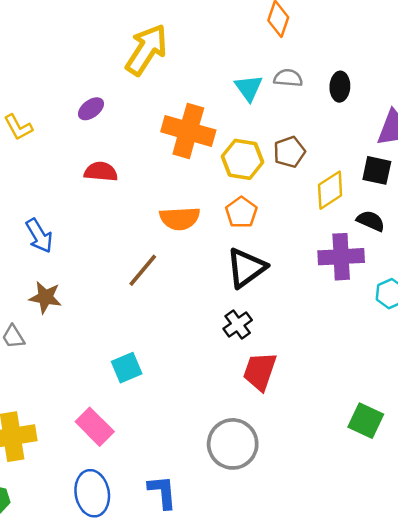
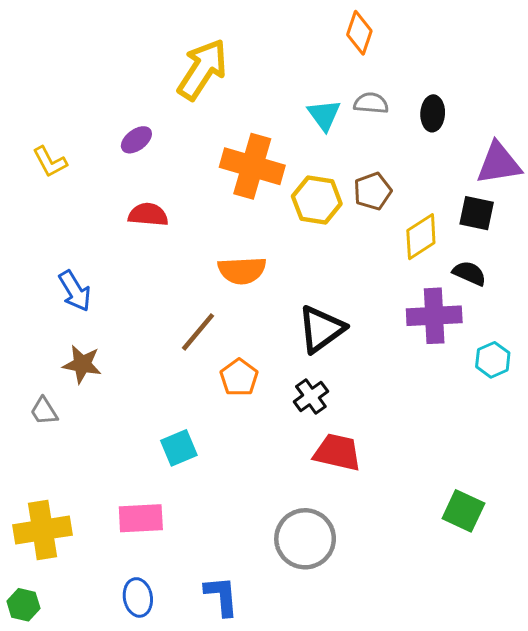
orange pentagon: (241, 212) -> (239, 377), moved
red trapezoid: (260, 371) -> (337, 452), turned 84
pink rectangle: (95, 427) -> (141, 518), turned -48
blue ellipse: (92, 493) -> (138, 597), size x0.7

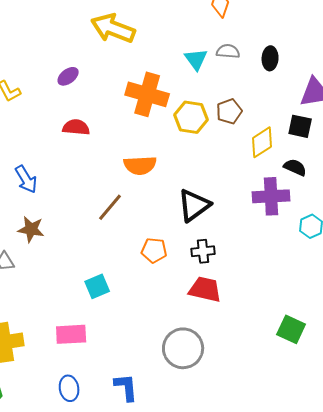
yellow arrow: (202, 69) -> (113, 28), turned -102
orange pentagon: (239, 377) -> (154, 250), moved, turned -30
black cross: (311, 397) -> (203, 251), moved, turned 30

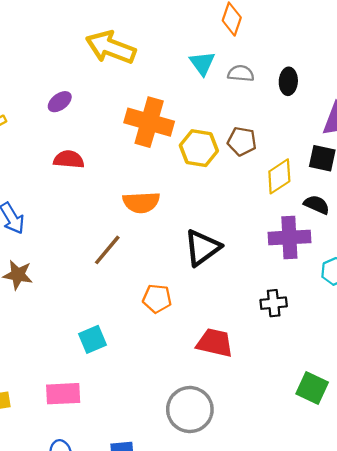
cyan triangle: (196, 59) -> (202, 63), moved
brown pentagon: (229, 111) -> (242, 141), turned 30
black cross: (203, 251) -> (274, 303), moved

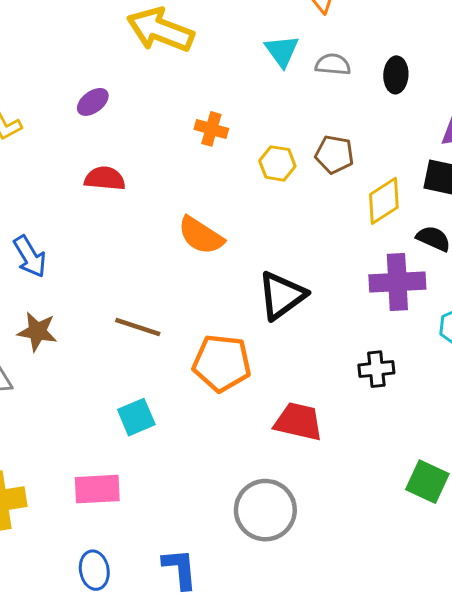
orange cross: (149, 122) -> (211, 129), size x0.5
yellow hexagon: (199, 148) -> (277, 163), size x0.7
orange semicircle: (141, 202) -> (201, 235), turned 36
brown line: (107, 250) -> (138, 327), moved, turned 68
orange pentagon: (157, 299) -> (222, 363), size x1.5

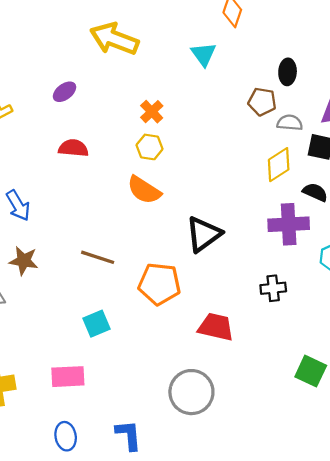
gray semicircle: (333, 64) -> (290, 123), moved
orange cross: (211, 129) -> (152, 112), turned 30
brown pentagon: (334, 154) -> (262, 102), moved
yellow hexagon: (277, 163) -> (150, 147), moved

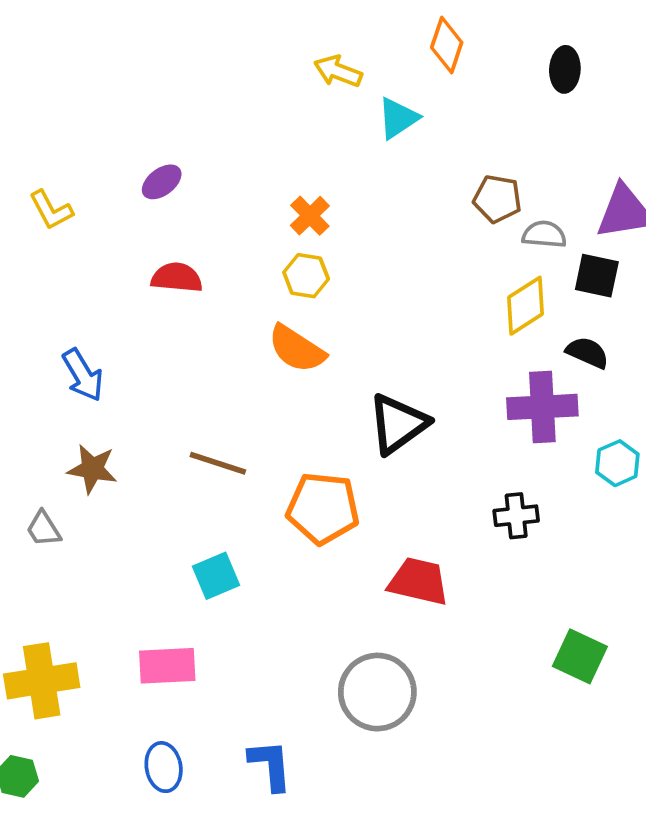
yellow arrow: (114, 39) -> (338, 71), moved, size x0.6
cyan triangle: (204, 54) -> (398, 118), turned 32
black ellipse: (288, 72) -> (565, 69), moved

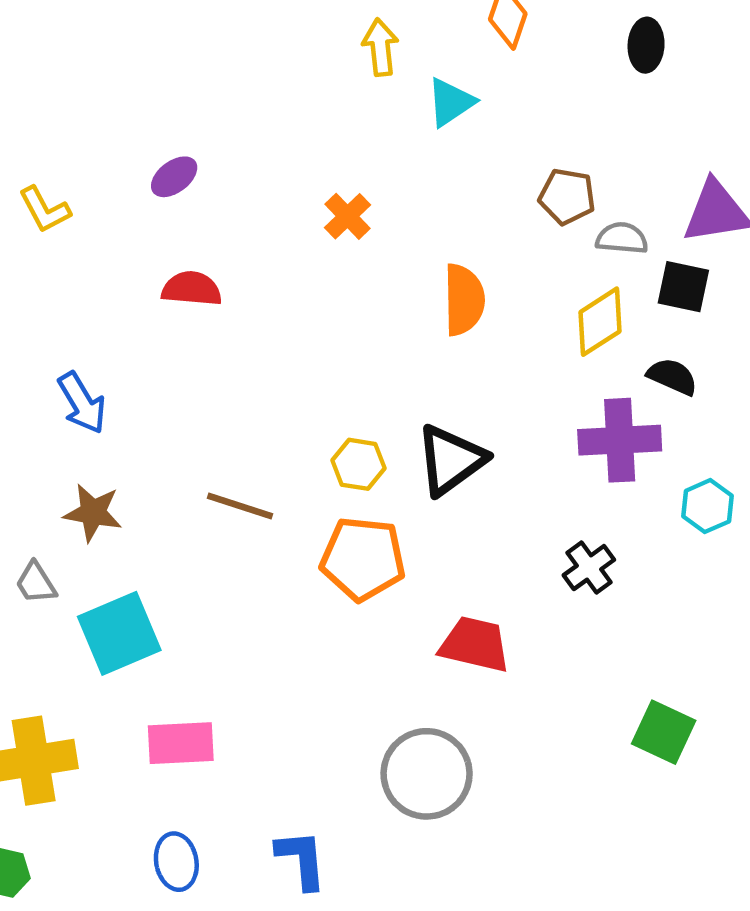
yellow arrow: (338, 71) -> (380, 47), turned 63
yellow hexagon: (306, 276) -> (358, 464), moved
orange semicircle: (297, 349) -> (464, 300), moved, turned -124
black cross: (516, 516) -> (589, 567), turned -30
cyan square: (216, 576) -> (119, 633), moved, size x1.5

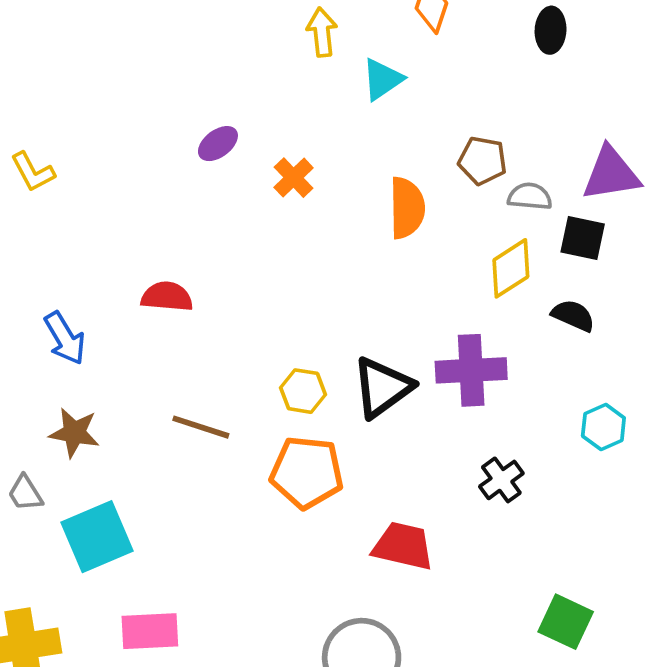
purple ellipse: (174, 177) -> (218, 144), moved
red semicircle: (192, 289) -> (167, 297), moved
orange semicircle: (464, 300) -> (407, 208), moved
purple cross: (620, 440) -> (471, 370), moved

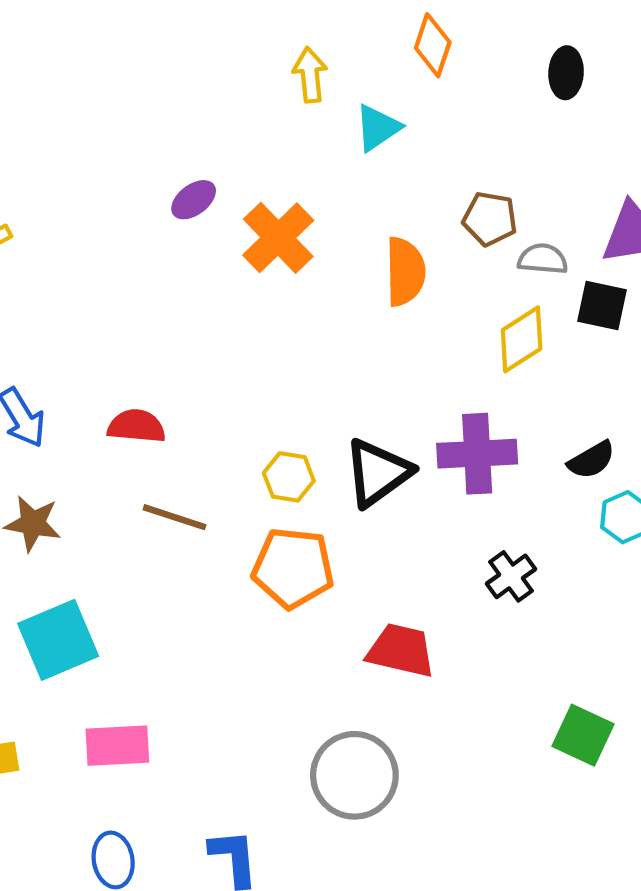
orange cross: (294, 178) -> (278, 238), size x1.6
red semicircle: (167, 297) -> (136, 426), moved
black semicircle: (573, 316) -> (591, 460), moved, turned 126

